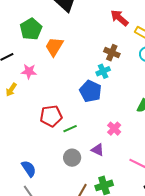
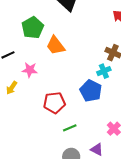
orange trapezoid: (54, 47) -> (56, 45), turned -70
red pentagon: (51, 116) -> (54, 103), moved

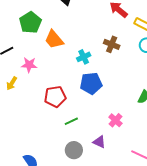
cyan cross: (104, 71) -> (84, 57), moved
blue pentagon: (91, 91) -> (91, 83), turned -30

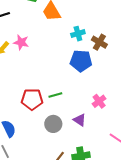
brown cross: (112, 44) -> (99, 42), moved
pink star: (29, 65) -> (21, 42), moved
red pentagon: (55, 97) -> (32, 99), moved

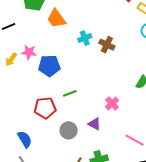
blue pentagon: (81, 61) -> (49, 66), moved
green line: (55, 95) -> (70, 93), moved

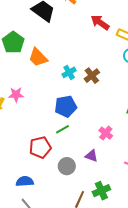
brown cross: (107, 45) -> (92, 76), turned 35
blue pentagon: (49, 66) -> (66, 106), moved
blue semicircle: (25, 139) -> (25, 181), turned -54

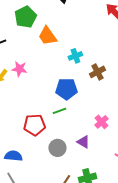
brown cross: (92, 76) -> (97, 72), moved

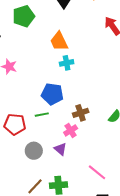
orange trapezoid: (47, 36) -> (59, 41), moved
brown cross: (97, 72) -> (81, 113), moved
pink cross: (101, 122) -> (71, 130), moved

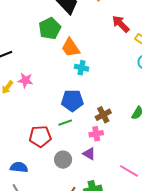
green pentagon: (24, 16) -> (50, 28), moved
cyan cross: (67, 63) -> (81, 68), turned 32
pink cross: (71, 130) -> (96, 134), turned 32

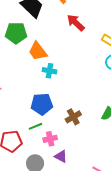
red arrow: (121, 24) -> (76, 23), moved
green pentagon: (50, 28) -> (16, 33), turned 30
pink cross: (96, 134) -> (50, 139), moved

